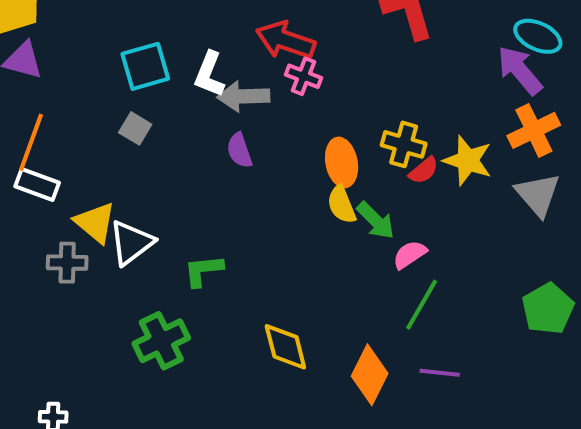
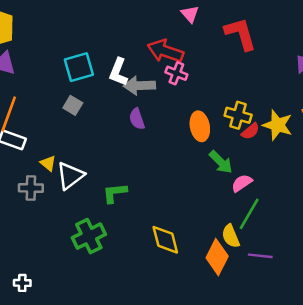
yellow semicircle: (342, 205) -> (231, 236), moved
yellow triangle: (95, 223) -> (48, 163), size x0.6

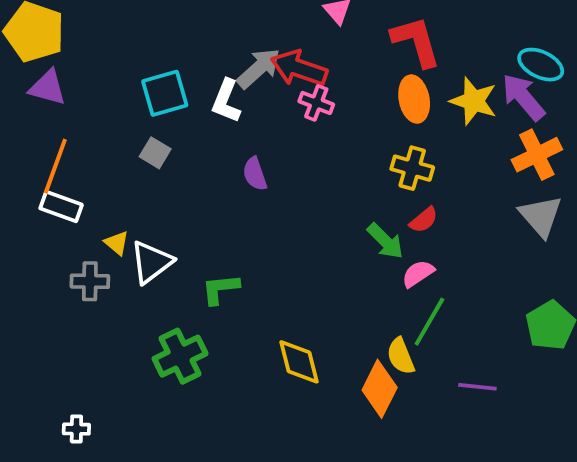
gray arrow: (139, 86) -> (259, 68), moved, turned 140
yellow star: (278, 125) -> (474, 101), moved
orange ellipse: (200, 126) -> (414, 99), moved
red semicircle: (250, 131) -> (424, 220), moved
purple line: (260, 256) -> (477, 387), moved

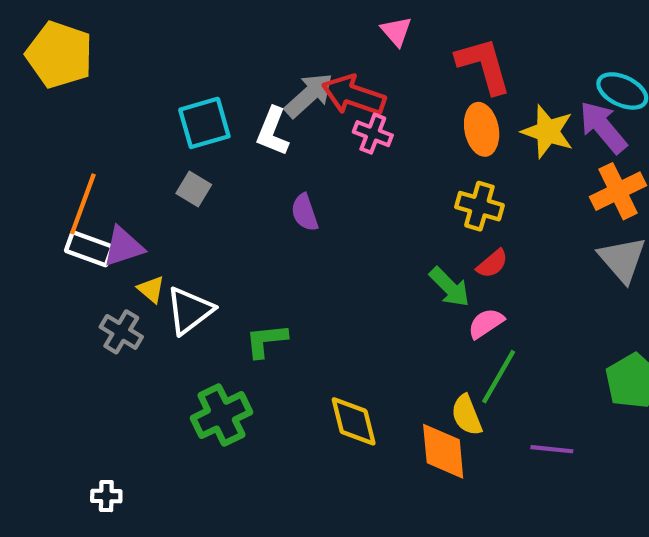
purple triangle: (48, 88) -> (123, 247), moved, turned -33
gray cross: (90, 281) -> (121, 332), turned 30
orange diamond: (380, 389) -> (443, 451), turned -32

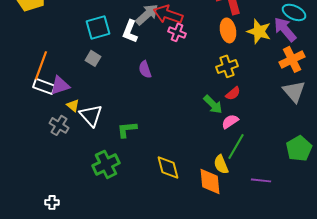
yellow cross: (479, 206) -> (227, 66), turned -35
white triangle: (189, 311) -> (91, 115), turned -35

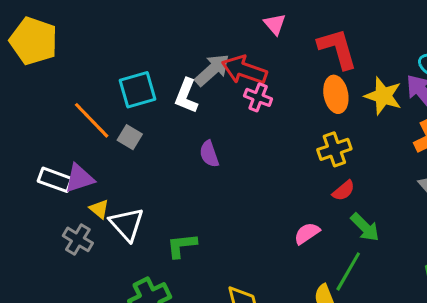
orange line: (41, 65) -> (92, 120), moved, turned -64
green arrow: (213, 104) -> (365, 227), moved
pink semicircle: (230, 121) -> (307, 233), moved

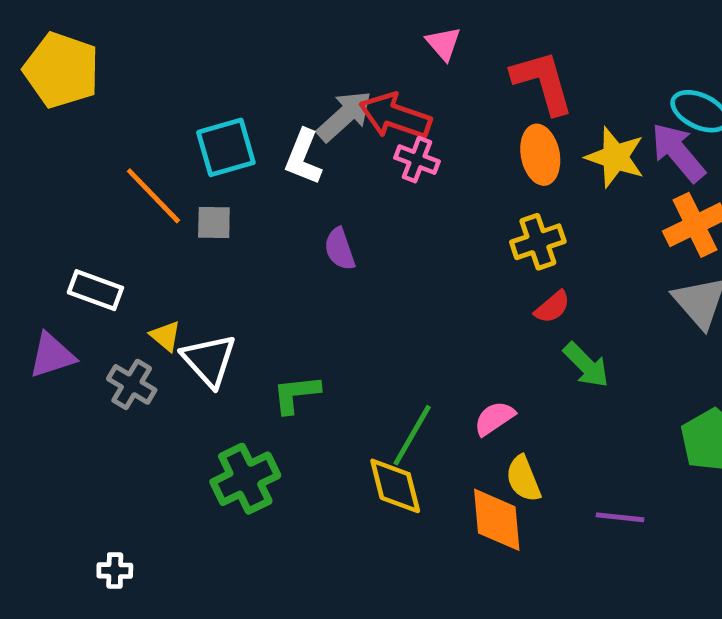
gray square: (130, 137) -> (214, 222), turned -30
purple triangle: (79, 178) -> (52, 355), moved
pink semicircle: (307, 233) -> (494, 418), moved
green line: (348, 271) -> (412, 435), moved

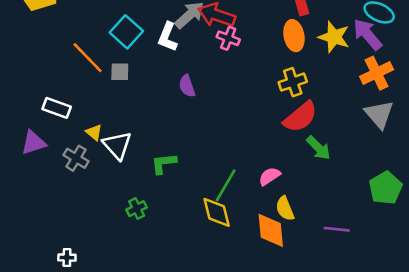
cyan square: (226, 147) -> (126, 32), turned -32
red semicircle: (552, 307) -> (300, 117), size x1.8
green cross: (245, 479) -> (137, 209), size x0.6

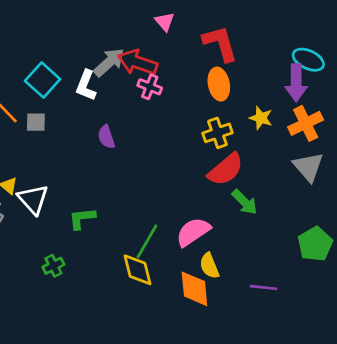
purple arrow: (368, 34) -> (296, 83), turned -140
yellow star: (334, 37) -> (261, 118), moved, size x0.7
pink semicircle: (269, 176) -> (193, 232), size x1.5

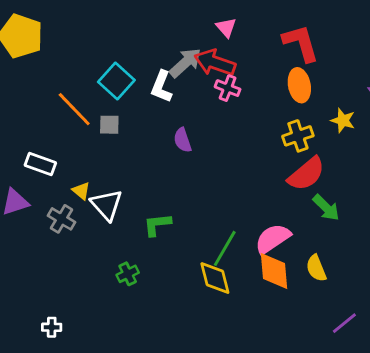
pink triangle: (165, 22) -> (226, 28), moved
yellow semicircle: (209, 266) -> (316, 268), moved
purple line: (264, 287) -> (344, 323), moved, turned -45
orange diamond: (194, 289) -> (274, 271), moved

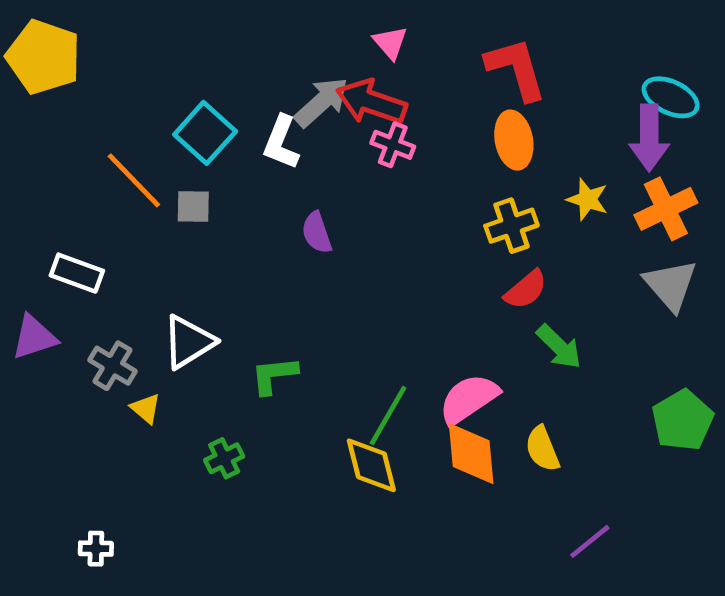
red semicircle: (306, 174) -> (526, 290), size x0.7
yellow triangle: (81, 191) -> (146, 408), moved
white triangle: (107, 205) -> (188, 342), turned 40

